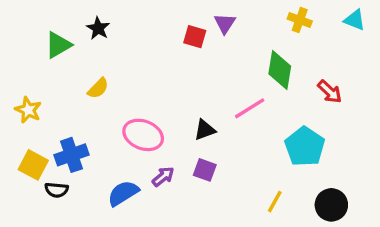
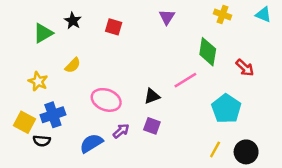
red square: (195, 37) -> (114, 27), moved
yellow star: (28, 110) -> (38, 81), moved
yellow line: (275, 202) -> (215, 149), moved

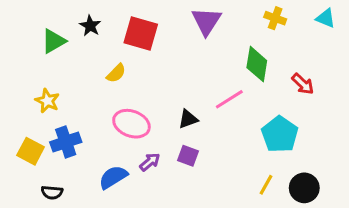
purple triangle: (167, 17) -> (206, 21), size x1.5
red square: (114, 27) -> (141, 33), size x1.6
yellow semicircle: (73, 65) -> (116, 73), moved
black semicircle: (42, 141) -> (52, 192), moved

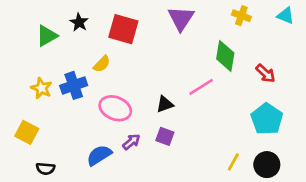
cyan pentagon: (280, 134) -> (267, 119), moved
blue cross: (66, 142) -> (74, 85), moved

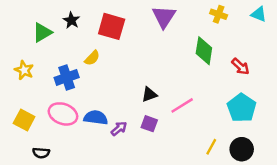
pink line: (201, 87) -> (182, 105), moved
yellow star: (41, 88) -> (24, 70), moved
pink ellipse: (115, 108) -> (63, 114), moved
blue semicircle: (99, 155) -> (96, 118), moved, turned 40

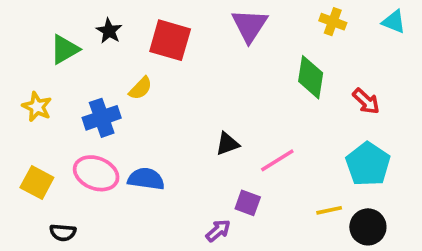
purple square: (149, 124) -> (248, 203), moved
purple arrow: (119, 129) -> (218, 231), moved
yellow line: (211, 147) -> (329, 210), moved, turned 49

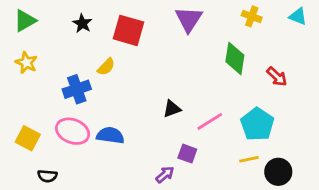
green triangle: (65, 49) -> (25, 21), moved
yellow star: (37, 107) -> (26, 63), moved
cyan pentagon: (368, 164) -> (257, 124), moved

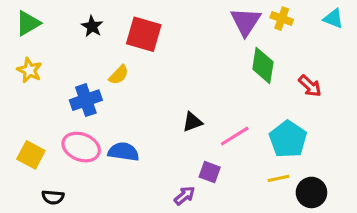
purple triangle: (189, 19) -> (246, 22), moved

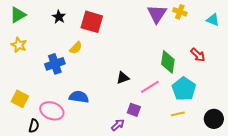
cyan triangle: (333, 19) -> (213, 20), moved
green diamond: (263, 66) -> (168, 62), moved
pink ellipse: (81, 147) -> (52, 111), moved
black circle: (311, 192) -> (214, 119), moved
black semicircle: (53, 197) -> (34, 126), turned -80

